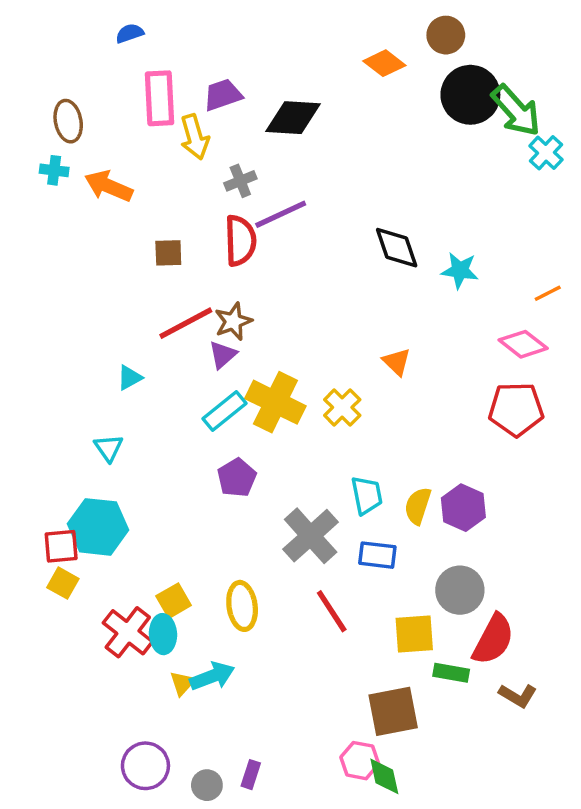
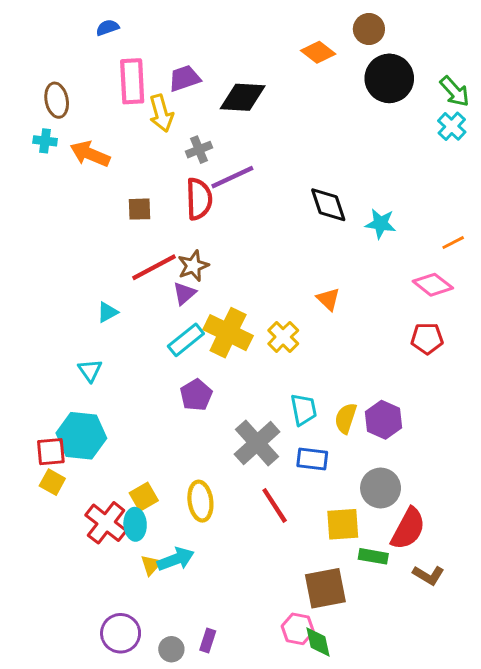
green arrow: (516, 111) -> (455, 91), moved, size x0.7
red pentagon: (516, 409) -> (427, 338), size x0.7

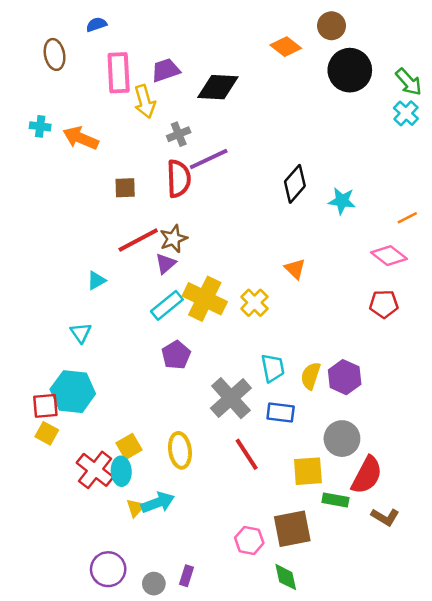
brown ellipse: (57, 100) -> (55, 54), moved
black diamond: (328, 205) -> (295, 184), turned 60
pink hexagon: (298, 629) -> (249, 540), moved

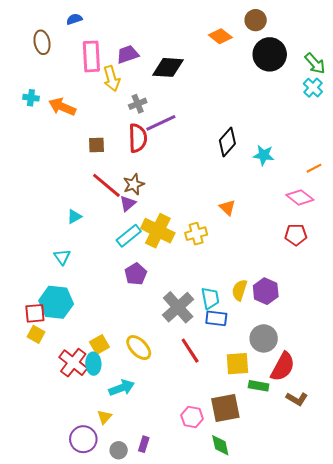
red line: (138, 240) -> (106, 185), turned 68
yellow cross: (254, 303) -> (196, 234), turned 30
cyan trapezoid: (273, 368) -> (210, 298), moved
yellow ellipse: (180, 450) -> (139, 348), turned -36
yellow triangle: (136, 508) -> (104, 417), moved

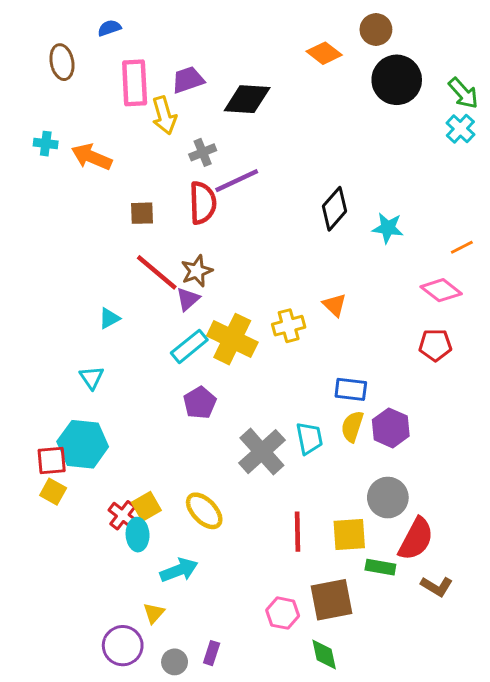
yellow cross: (196, 234) -> (289, 326), moved
blue rectangle: (216, 318) -> (351, 389), moved
red line: (190, 351) -> (297, 532), moved, turned 32
red cross: (73, 363) -> (123, 515), moved, size x0.7

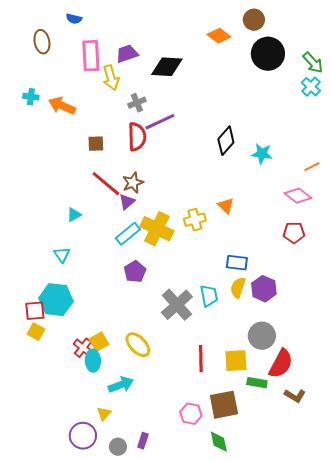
blue semicircle: (109, 28) -> (74, 19), turned -147

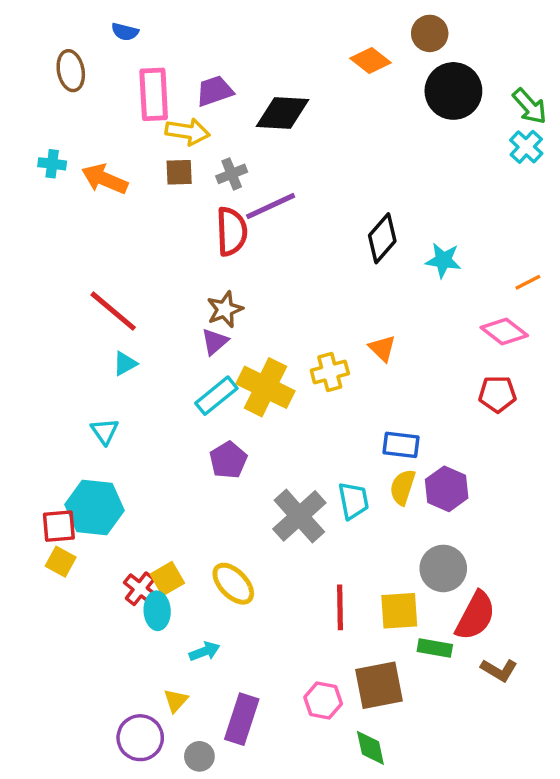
yellow arrow: (111, 78) -> (188, 132), turned -65
brown square: (96, 144) -> (179, 172), moved
red line: (106, 184) -> (113, 311), moved
cyan arrow: (121, 385) -> (205, 651), size x0.7
purple rectangle: (143, 441) -> (242, 719), moved, size x1.8

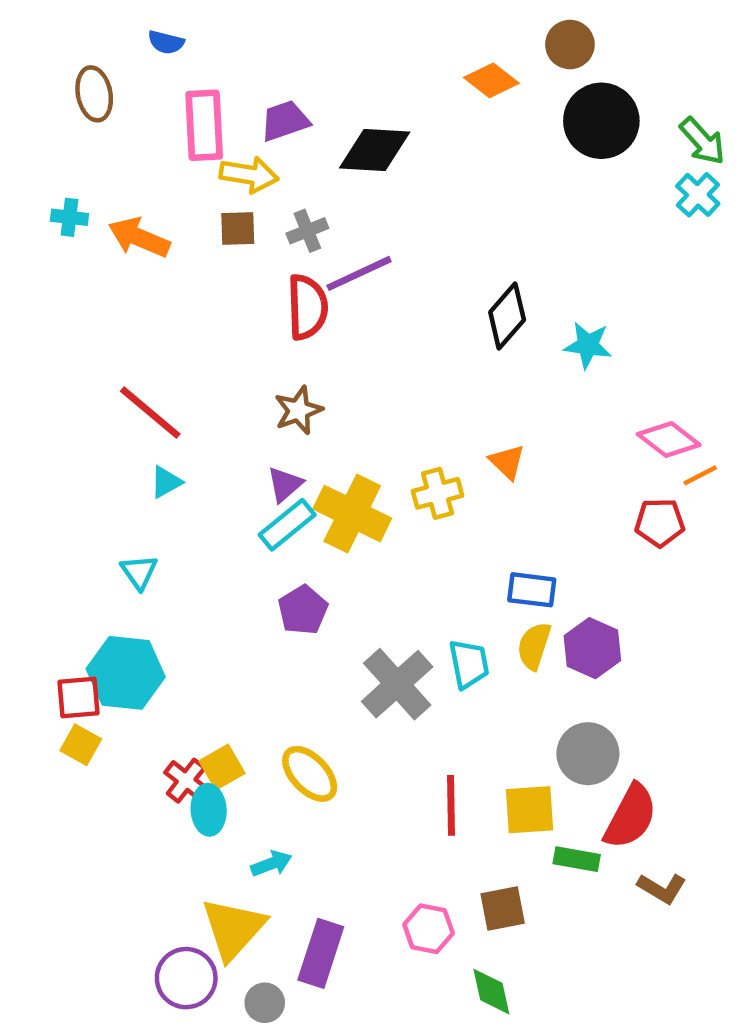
orange line: (528, 282) -> (700, 475), moved
purple triangle: (215, 342) -> (285, 484), moved
brown square: (379, 685) -> (503, 909), size x0.7
yellow triangle: (176, 700) -> (233, 929), size x2.0

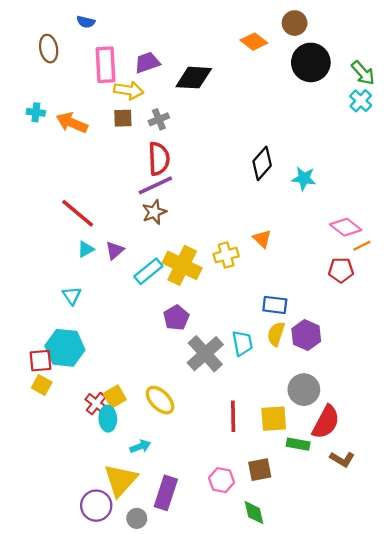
purple line: (359, 273) -> (155, 185), moved
purple triangle: (285, 484) -> (115, 250), moved
purple pentagon: (303, 610) -> (176, 318), moved

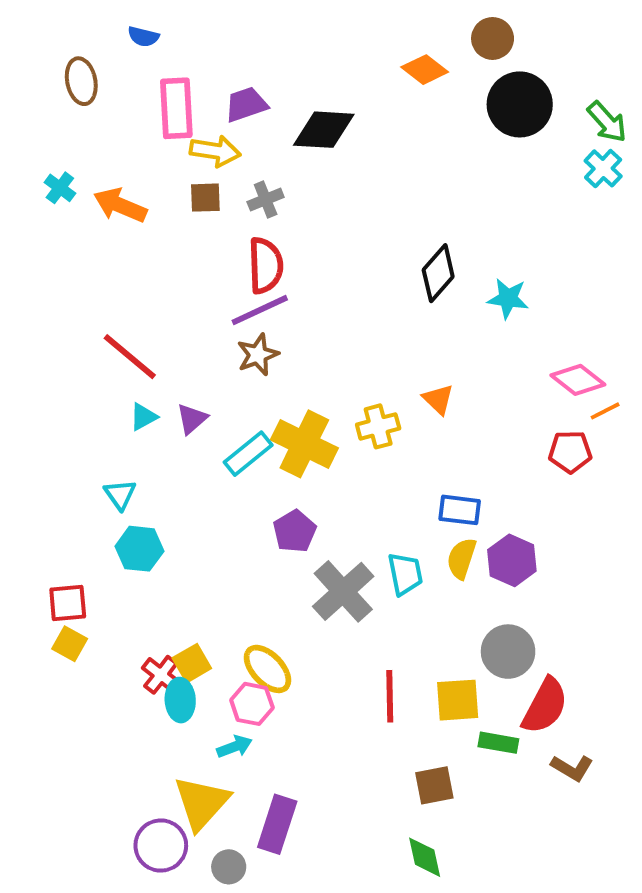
cyan cross: (36, 112) -> (60, 188), turned 30
cyan hexagon: (65, 348) -> (139, 549), moved, size x0.7
pink hexagon: (221, 480) -> (252, 704), moved

